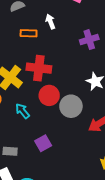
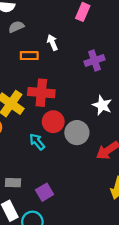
cyan arrow: (23, 111) -> (37, 142), moved
purple square: (43, 143) -> (45, 192), moved

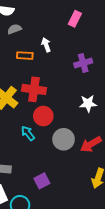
white star: (102, 105) -> (88, 103), turned -30
gray circle: (77, 133) -> (64, 139), moved
purple square: (45, 192) -> (42, 181), moved

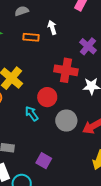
purple cross: (83, 63) -> (88, 46), turned -36
red cross: (34, 89) -> (66, 70), moved
purple square: (42, 181) -> (44, 161), turned -35

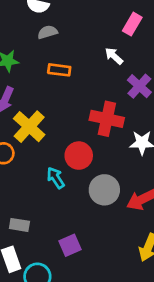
white arrow: (52, 27) -> (114, 56), moved, turned -32
purple square: (44, 161) -> (70, 245), turned 35

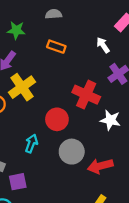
cyan arrow: (56, 178) -> (31, 144), moved, turned 42
purple square: (70, 245) -> (18, 182), moved

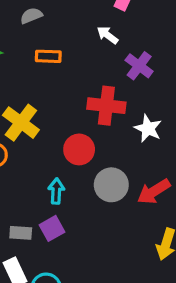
white star: (110, 120) -> (148, 128), turned 30
purple square: (18, 182) -> (52, 228), moved

